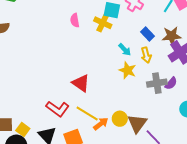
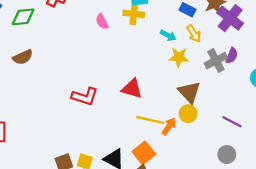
red L-shape: (58, 109) -> (85, 96), moved
brown triangle: (137, 124) -> (189, 92), moved

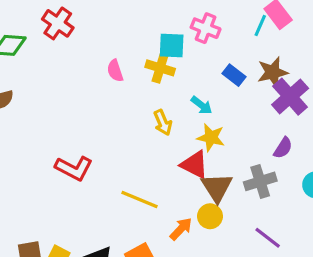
yellow arrow: (194, 34) -> (163, 123), moved
gray cross: (216, 61) -> (260, 181), moved
red triangle: (132, 89) -> (194, 165), moved
yellow line: (150, 120) -> (139, 199), moved

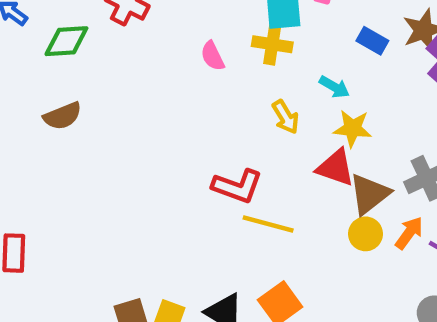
red L-shape: (74, 168) -> (237, 186), moved
brown triangle: (217, 187) -> (369, 194), turned 32
orange arrow: (181, 229) -> (409, 233), moved

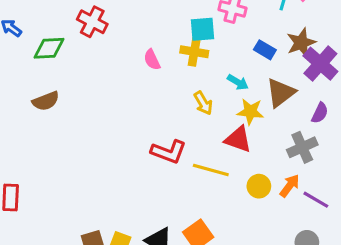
brown triangle: (369, 194) -> (281, 93), moved
yellow line: (268, 224) -> (211, 170), moved

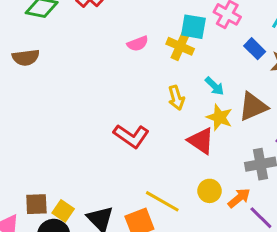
blue rectangle: (265, 50) -> (255, 49), moved
pink semicircle: (152, 60) -> (138, 44), turned -100
yellow line: (211, 170) -> (162, 201), moved

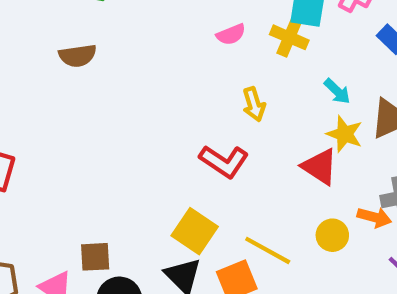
yellow arrow: (176, 98) -> (254, 104), moved
orange arrow: (239, 198) -> (374, 217), moved, turned 55
yellow square: (63, 211) -> (195, 231), moved, size x1.5

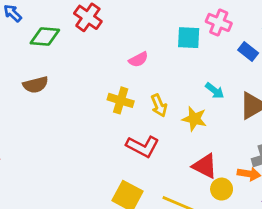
yellow cross: (289, 37) -> (121, 100), moved
yellow star: (345, 134) -> (194, 119), moved
red triangle: (320, 167) -> (205, 166), moved

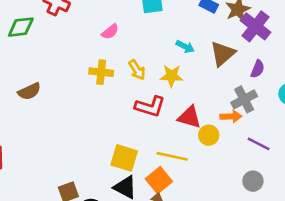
brown semicircle: (35, 85) -> (29, 91), moved
red L-shape: (143, 146) -> (150, 106), moved

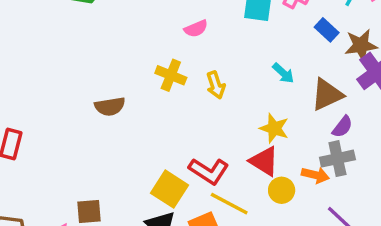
purple semicircle: (258, 69) -> (342, 127), moved
yellow star: (172, 76) -> (274, 128), moved
brown semicircle: (29, 91) -> (110, 107), moved
red L-shape: (150, 106) -> (209, 171), moved

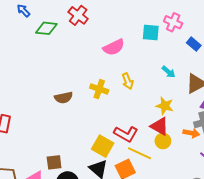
pink semicircle: (196, 29) -> (114, 47), size x1.5
yellow cross: (171, 75) -> (99, 89), moved
yellow circle: (282, 190) -> (163, 141), moved

